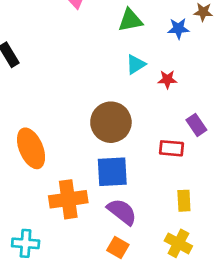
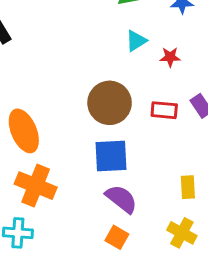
red rectangle: (172, 148) -> (164, 110), moved
orange cross: (68, 199) -> (36, 186), moved, turned 30

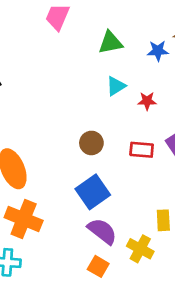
brown circle: (110, 103) -> (91, 143), size x0.6
blue square: (111, 156) -> (93, 192), turned -32
yellow cross: (182, 233) -> (140, 249), moved

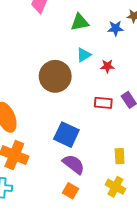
brown circle: (91, 143) -> (55, 76), moved, size x1.8
blue square: (93, 192) -> (66, 135), turned -30
yellow cross: (140, 249) -> (115, 187), moved

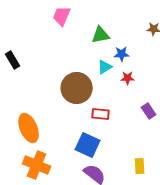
blue star: (115, 28) -> (122, 54), moved
red rectangle: (103, 103) -> (101, 114), moved

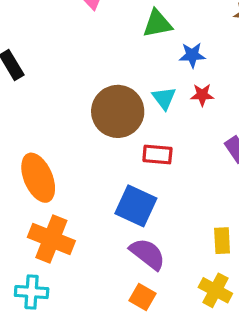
cyan triangle: (105, 67) -> (164, 98), moved, turned -35

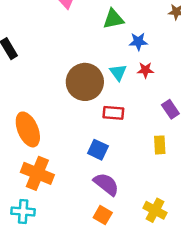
blue square: (136, 206) -> (98, 150), size x0.7
yellow rectangle: (222, 241) -> (160, 145), moved

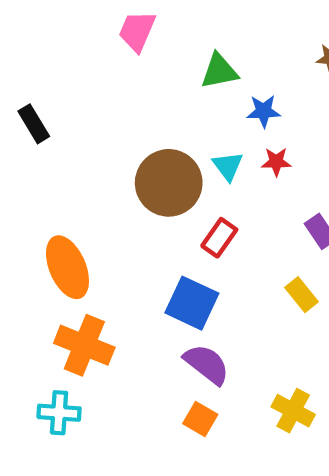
red rectangle: (113, 113) -> (219, 238), turned -60
yellow rectangle: (160, 145) -> (302, 295), turned -36
blue square: (98, 150) -> (192, 303), size x1.4

